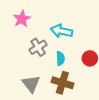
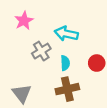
brown cross: (62, 83) -> (67, 89), turned -30
gray triangle: (31, 84) -> (22, 93), moved

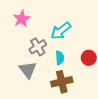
cyan arrow: (66, 34) -> (61, 31), turned -50
gray triangle: (22, 93) -> (28, 70), moved

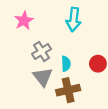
cyan arrow: (61, 31) -> (74, 19), moved, turned -45
gray triangle: (28, 70) -> (43, 77), moved

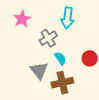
gray cross: (42, 52) -> (48, 38), moved
cyan semicircle: (66, 64) -> (60, 58), turned -32

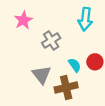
cyan arrow: (67, 18) -> (85, 19), moved
cyan semicircle: (60, 58) -> (75, 65), moved

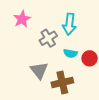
cyan arrow: (85, 19) -> (69, 24), moved
cyan semicircle: (75, 65) -> (70, 53), moved, turned 136

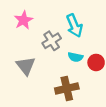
cyan arrow: (69, 24) -> (74, 26), turned -30
gray triangle: (39, 70) -> (26, 66), moved

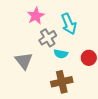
pink star: (23, 20) -> (36, 16), moved
cyan semicircle: (75, 57) -> (61, 54), moved

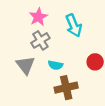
gray cross: (48, 38) -> (40, 40), moved
cyan semicircle: (61, 54) -> (55, 65), moved

